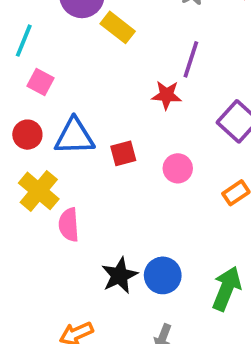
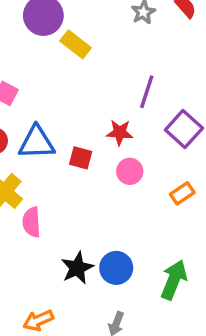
purple line: (191, 59) -> (147, 92), moved
red star: (166, 95) -> (120, 132), moved
red square: (123, 153) -> (81, 158), turned 30

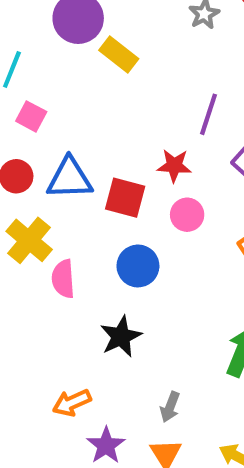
red square: (81, 158) -> (125, 198), size x1.4
blue circle: (116, 268) -> (138, 266), moved

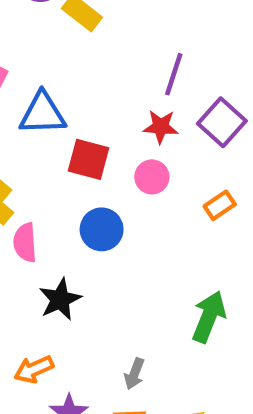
red star: (174, 166) -> (161, 127), moved
blue triangle: (70, 178) -> (43, 114), moved
black star: (121, 336) -> (60, 299), moved

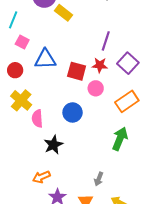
red square: (88, 159) -> (77, 71), moved
orange rectangle: (220, 205) -> (127, 101), size x1.6
green arrow: (209, 317) -> (120, 139), moved
gray arrow: (134, 374) -> (99, 179), moved

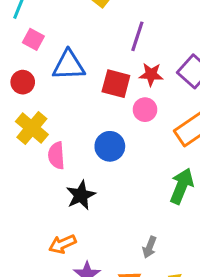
purple line: (106, 41) -> (137, 36), moved

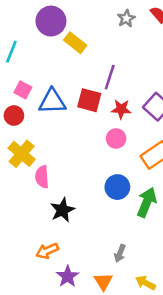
pink square: (33, 39) -> (23, 90), moved
red square: (116, 84) -> (89, 100), moved
blue circle: (110, 146) -> (117, 187), moved

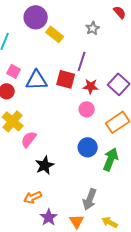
gray star: (126, 18) -> (93, 28), moved
pink semicircle: (42, 177) -> (29, 139), turned 42
gray arrow: (120, 253) -> (90, 199), size x1.5

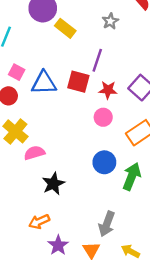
pink semicircle: (29, 139) -> (34, 153), turned 36

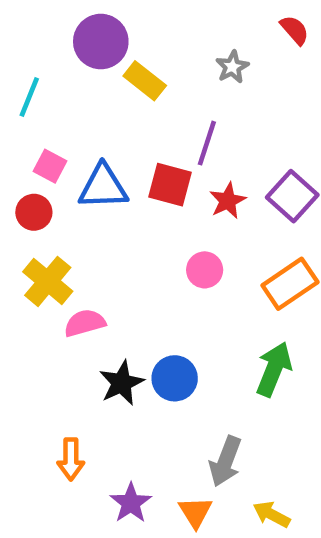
red star: (108, 90) -> (228, 201), turned -30
pink circle: (103, 117) -> (205, 270), moved
blue circle: (104, 162) -> (175, 378), moved
orange arrow: (39, 222) -> (71, 459), moved, turned -66

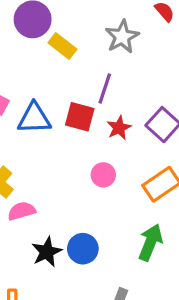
gray star: (232, 67) -> (122, 37), size x1.5

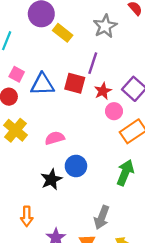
pink circle: (103, 175) -> (114, 111), moved
pink semicircle: (22, 211) -> (55, 138), moved
blue circle: (83, 249) -> (76, 166), moved

